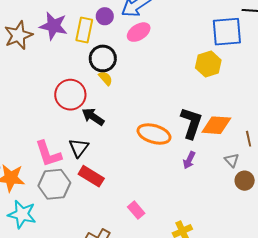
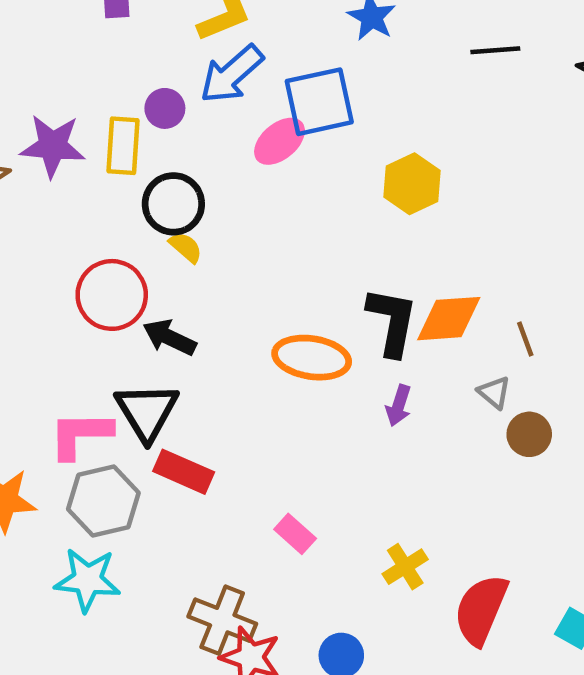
pink ellipse: (139, 32) -> (280, 141), moved
blue square: (227, 32) -> (319, 102), moved
black triangle: (79, 148) -> (147, 412), size x1.4
pink L-shape: (48, 154) -> (80, 435), turned 116
cyan star: (22, 214) -> (87, 580), moved

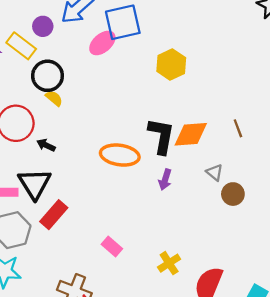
yellow rectangle: (123, 146) -> (21, 46), turned -56
black arrow: (169, 337) -> (46, 145), size x0.7
brown line: (525, 339) -> (238, 128), moved
red rectangle: (184, 472) -> (54, 215), turned -72

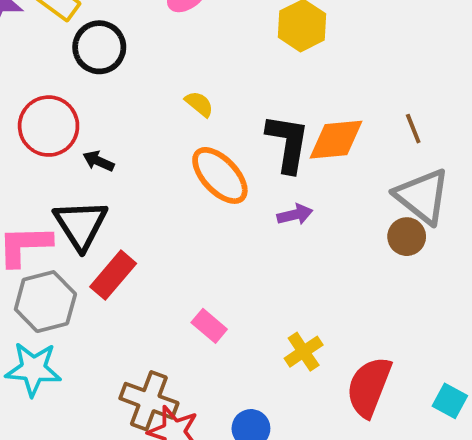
yellow semicircle: (54, 98) -> (199, 104), moved
orange ellipse: (120, 155) -> (220, 175), turned 39
gray triangle: (215, 172) -> (422, 196), moved, size x2.0
purple arrow: (165, 180) -> (295, 215), turned -120

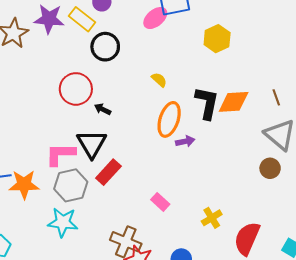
orange ellipse: (220, 175) -> (169, 119), turned 60
purple arrow: (295, 215) -> (185, 141), moved
brown circle: (407, 237) -> (270, 168), moved

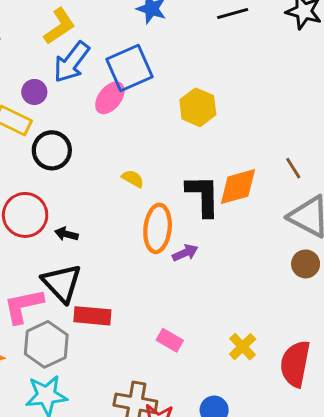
red rectangle: (108, 172) -> (92, 316), turned 65

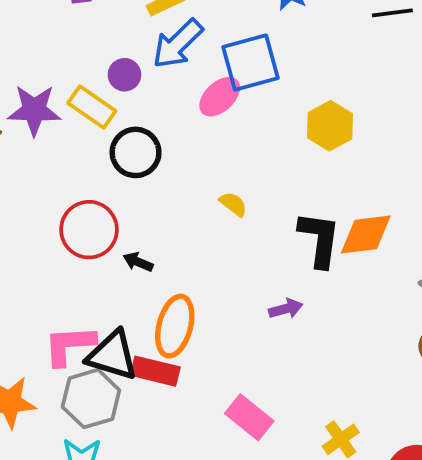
orange ellipse: (158, 228) -> (175, 326), moved
black triangle: (62, 283) -> (112, 355), moved, turned -39
pink rectangle: (170, 340) -> (249, 417), size x1.4

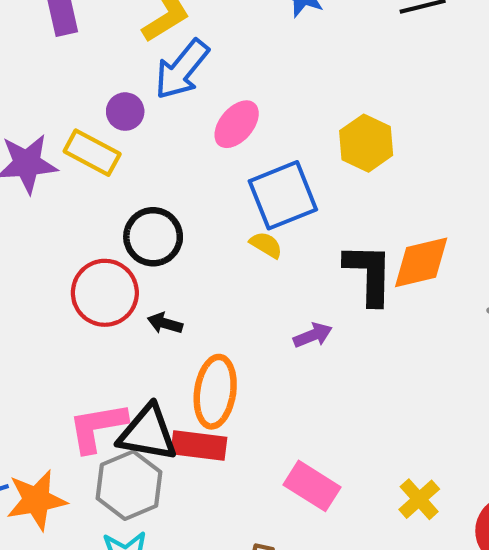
blue square: (250, 63) -> (283, 195), moved
black circle: (136, 152) -> (153, 237), moved
purple arrow: (286, 309) -> (313, 335), moved

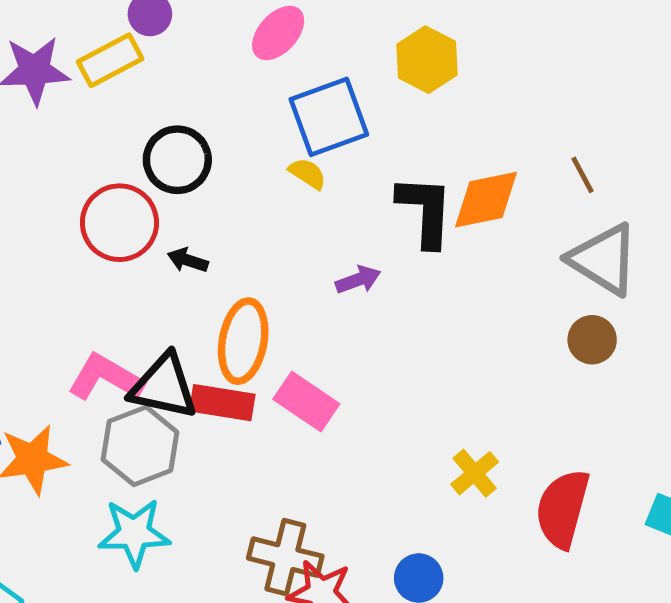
yellow rectangle: (92, 153) -> (110, 60), turned -58
pink L-shape: (97, 427) -> (106, 378), turned 38
pink rectangle: (312, 486) -> (306, 401), moved

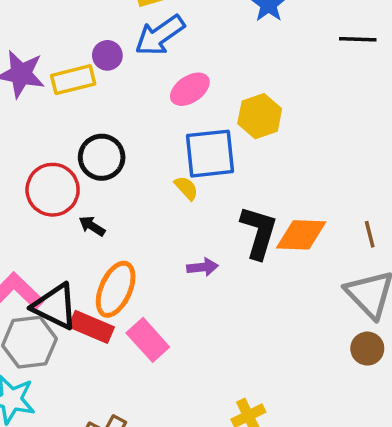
yellow hexagon: (427, 60) -> (260, 116), moved
brown circle: (592, 340) -> (367, 349), moved

